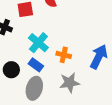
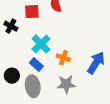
black circle: (11, 70) -> (12, 76), moved
gray ellipse: (34, 88) -> (33, 86), turned -30

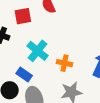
blue rectangle: (36, 65) -> (24, 74), moved

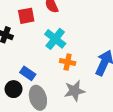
cyan cross: (38, 51) -> (55, 39), moved

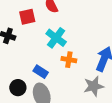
blue rectangle: (28, 73) -> (41, 72), moved
gray star: (74, 91) -> (94, 86), moved

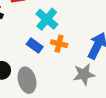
blue rectangle: (41, 72) -> (35, 46), moved

